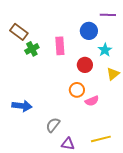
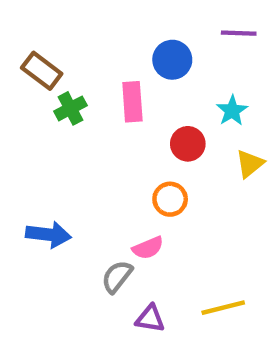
blue circle: (89, 31) -> (172, 60), moved
pink semicircle: (92, 101) -> (148, 248), moved

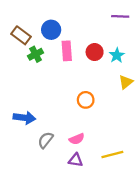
blue circle: (172, 60) -> (51, 30), moved
red circle: (188, 144) -> (95, 52), moved
pink semicircle: (148, 248) -> (77, 139), moved
gray semicircle: (117, 277) -> (46, 140), moved

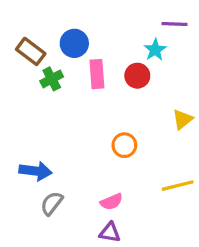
cyan star: (117, 55) -> (155, 50), moved
gray semicircle: (46, 140) -> (52, 203), moved
yellow line: (112, 155) -> (178, 186), moved

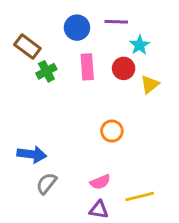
purple line: (174, 24) -> (116, 22), moved
blue circle: (74, 43) -> (77, 28), moved
yellow triangle: (183, 119) -> (150, 84), moved
yellow line: (178, 186) -> (140, 197), moved

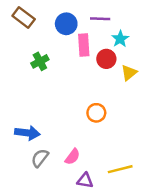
brown rectangle: (27, 47) -> (24, 17), moved
pink rectangle: (87, 67) -> (84, 45), moved
pink semicircle: (100, 182) -> (72, 157), moved, turned -30

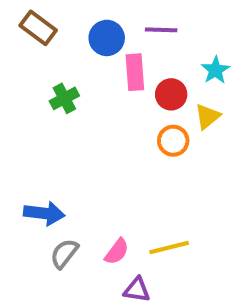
cyan star: (120, 39) -> (215, 70), moved
orange circle: (96, 113) -> (173, 141), moved
yellow line: (120, 169) -> (169, 247), moved

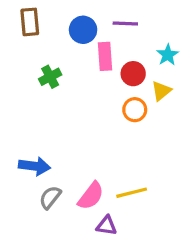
brown rectangle: (38, 28) -> (30, 22), turned 48
pink semicircle: (117, 252) -> (91, 196), size x1.4

